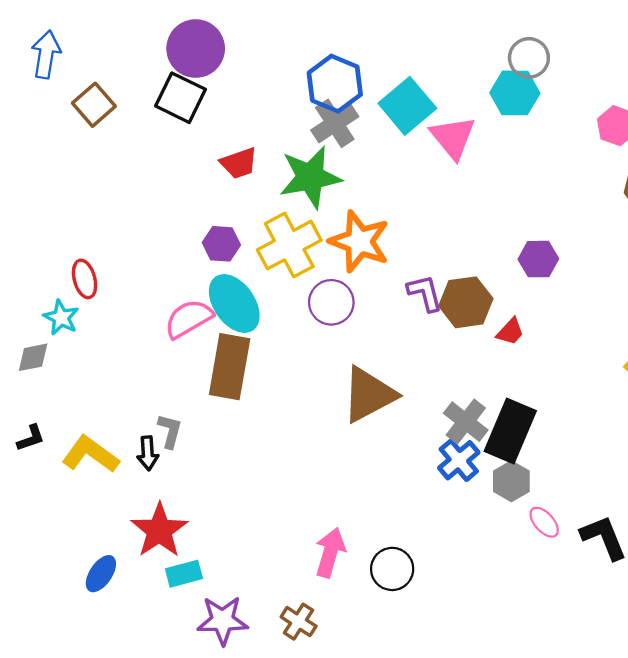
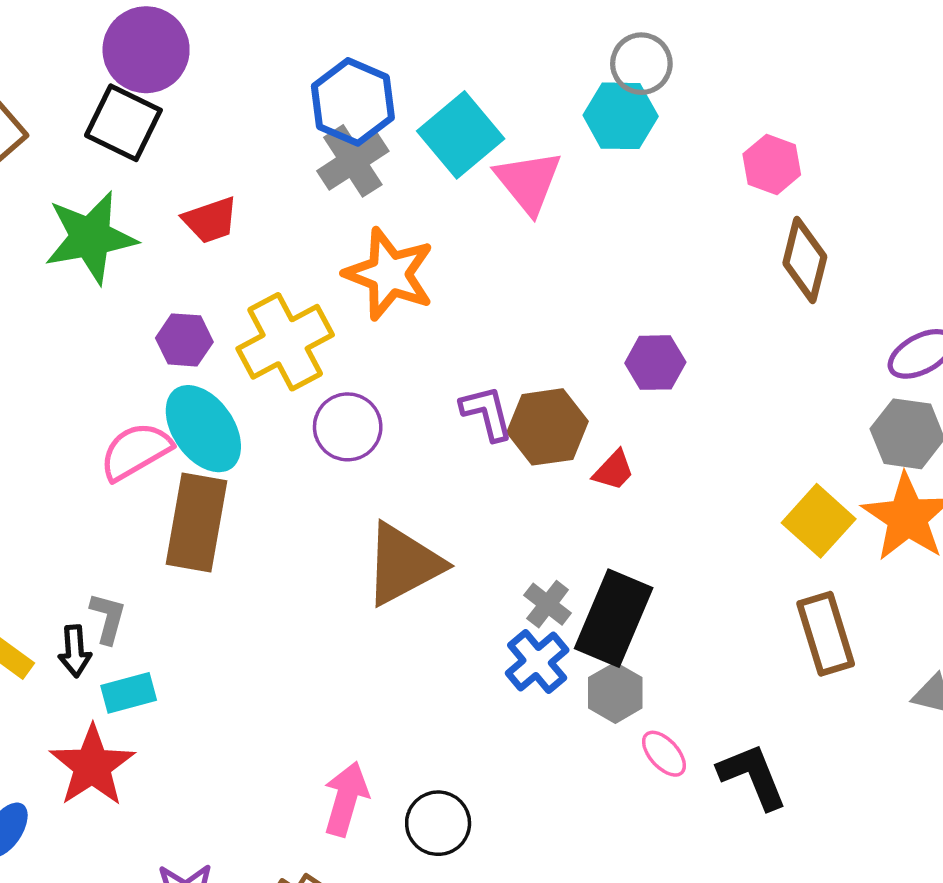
green star: (310, 177) -> (90, 237), moved
orange star: (359, 242) -> (389, 274), moved
gray cross: (466, 422) -> (548, 604), size x0.7
cyan rectangle: (184, 574) -> (129, 693), moved

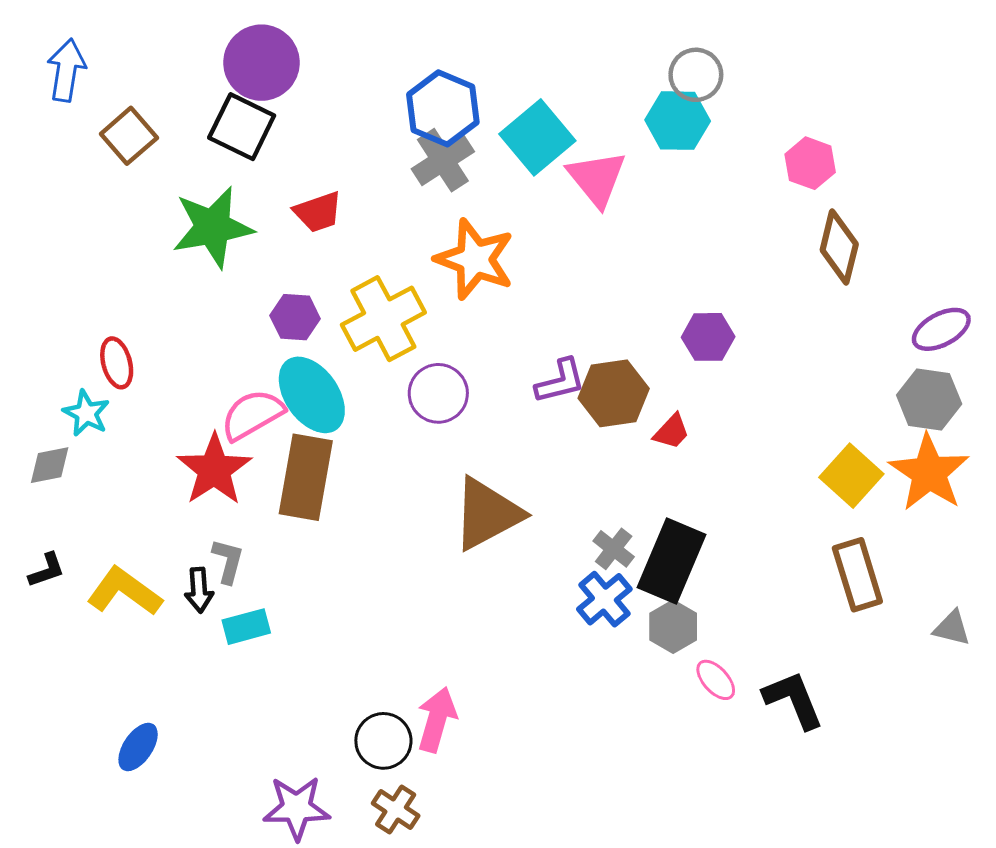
purple L-shape: (487, 413) -> (560, 381), turned 90
red star: (92, 766) -> (214, 470), moved
black circle: (438, 823) -> (383, 741), moved

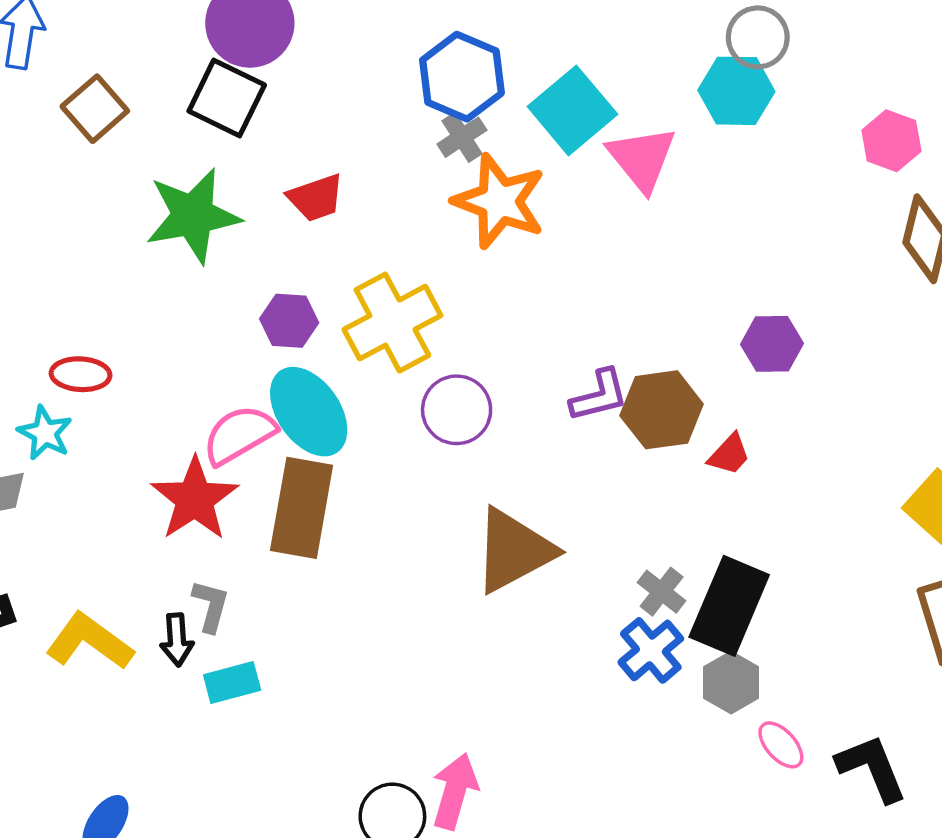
gray cross: (443, 160) -> (462, 137), size x0.7
orange star: (475, 259) -> (499, 201), moved
red ellipse: (117, 363) -> (81, 374), turned -72

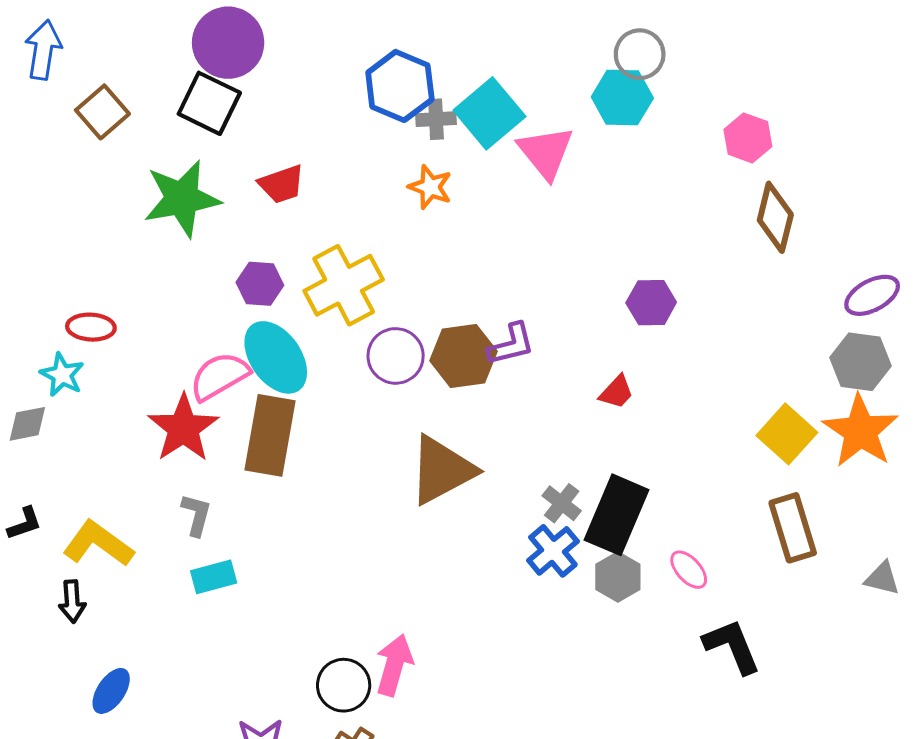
gray cross: (462, 137) -> (436, 119), moved, turned 30
orange star: (499, 201) -> (430, 187), size x0.6
brown hexagon: (662, 410) -> (463, 356), moved
black arrow: (177, 640) -> (72, 601), moved
pink ellipse: (781, 745) -> (689, 570), moved

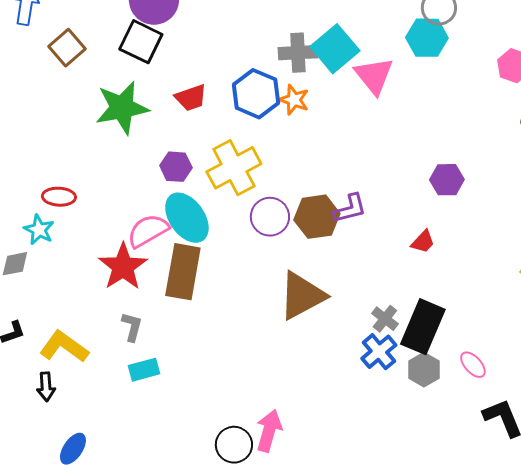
blue hexagon: (400, 86) -> (256, 94), moved
gray cross: (436, 119) -> (298, 53), size x1.4

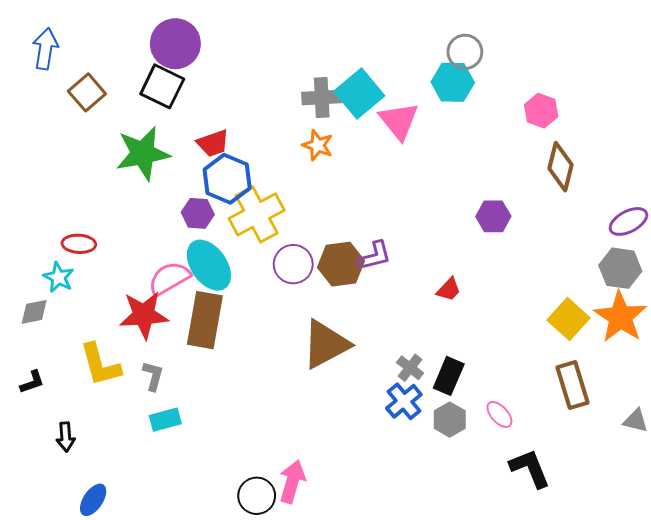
blue hexagon: (256, 94) -> (227, 179), moved
purple hexagon: (447, 180) -> (493, 216), moved
red star: (123, 267) -> (144, 315), turned 30
black rectangle: (423, 327) -> (449, 376), size x0.7
yellow L-shape: (64, 347) -> (100, 365), moved, turned -141

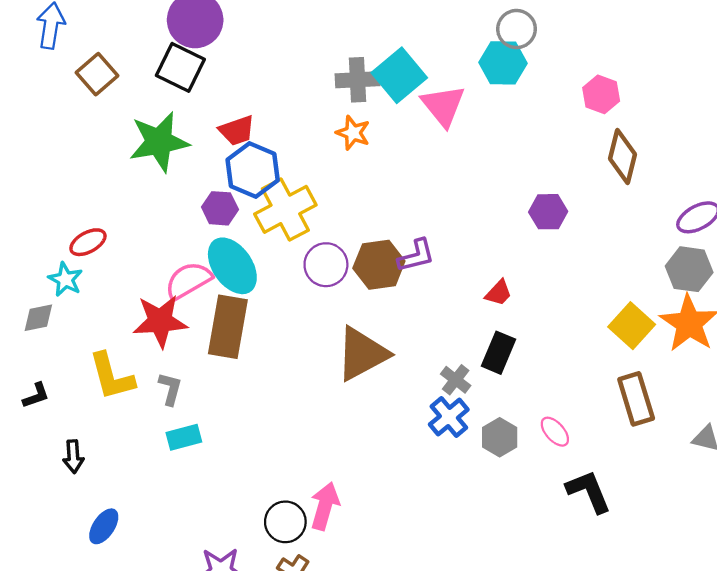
red ellipse: (79, 244) -> (88, 242), turned -32
black rectangle: (449, 376) -> (498, 353), moved

